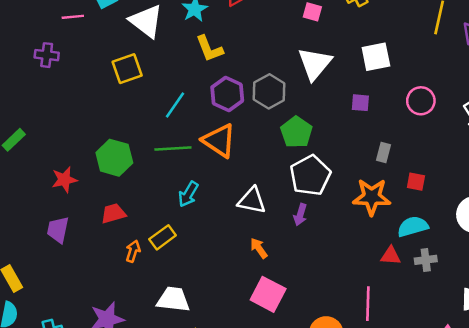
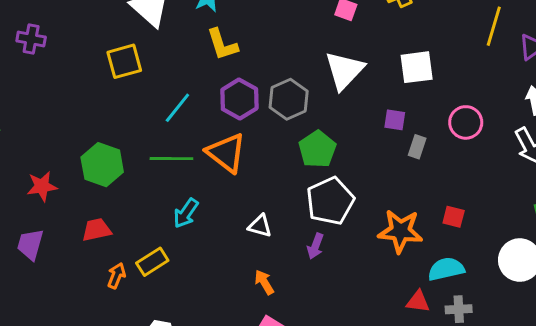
gray rectangle: (384, 152) -> (417, 147), moved
white triangle: (252, 201) -> (260, 226), size x0.7

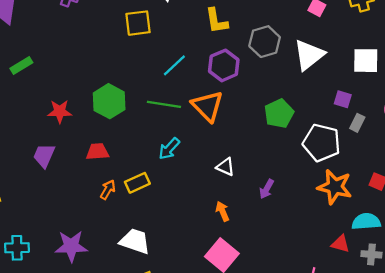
gray hexagon: (289, 99) -> (265, 42), moved
white pentagon: (330, 201) -> (322, 143), moved, turned 30

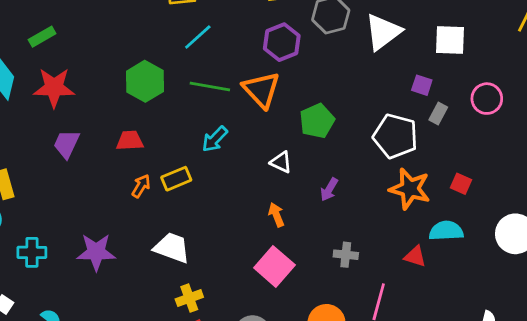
cyan line: (174, 65) -> (198, 37), moved
red star: (60, 111) -> (54, 88), moved, size x1.4
green pentagon: (279, 113) -> (317, 121), moved
gray cross: (371, 254) -> (346, 255), moved

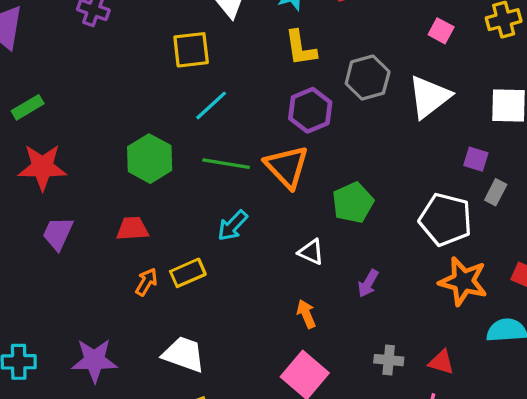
red triangle: (415, 256) -> (441, 362), moved

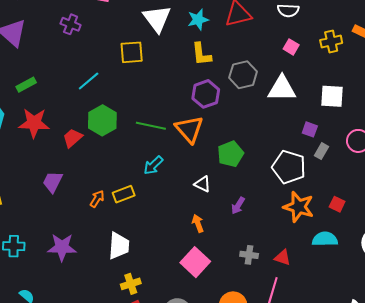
white triangle: (429, 97) -> (282, 89), turned 36
cyan line: (211, 105) -> (89, 81), moved
red trapezoid: (132, 229) -> (73, 138), moved, turned -40
purple trapezoid: (58, 233) -> (53, 182), moved
white trapezoid: (184, 354) -> (119, 246), turned 72

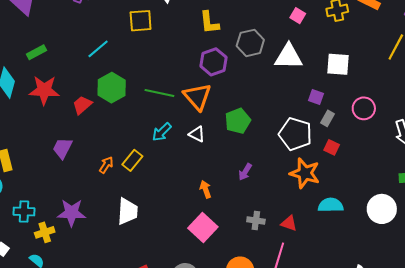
white triangle: (203, 184) -> (197, 134), moved
yellow rectangle: (124, 194) -> (132, 160), turned -30
red square: (337, 204) -> (332, 147), moved
yellow cross: (131, 284) -> (45, 232), moved

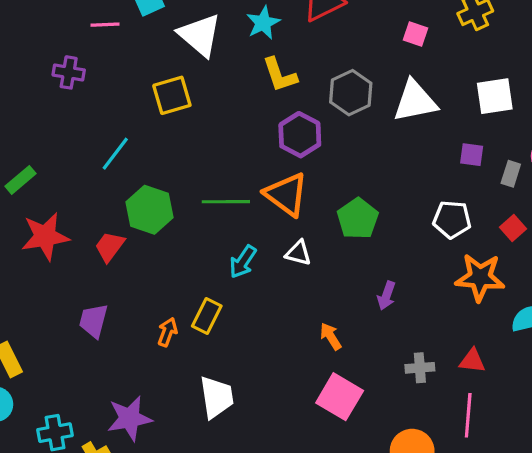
gray rectangle: (328, 118) -> (511, 174), moved
white pentagon: (295, 134) -> (452, 219), size x0.7
red square: (332, 147) -> (513, 228), turned 35

